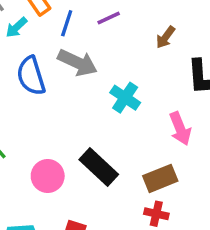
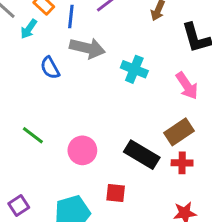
blue semicircle: (31, 76) -> (50, 68), size x0.7
black rectangle: (99, 167) -> (142, 155), moved

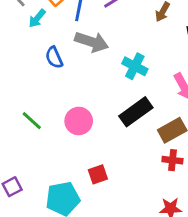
pink circle: (82, 150) -> (79, 121), moved
black rectangle: (142, 155) -> (136, 112), moved, turned -72
red square: (116, 193) -> (98, 174), moved, turned -30

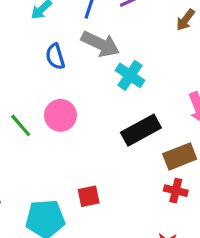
cyan cross: (135, 66) -> (130, 75), moved
pink circle: (79, 121) -> (60, 115), moved

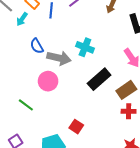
gray arrow: (100, 44) -> (59, 58), moved
green line: (21, 125) -> (26, 105), moved
red square: (89, 196) -> (76, 127), turned -32

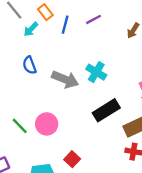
blue semicircle: (37, 46) -> (29, 65), moved
pink circle: (48, 81) -> (47, 124), moved

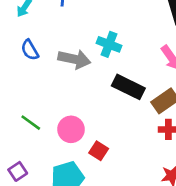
black rectangle: (106, 110) -> (128, 87), turned 68
pink circle: (47, 124) -> (71, 129), moved

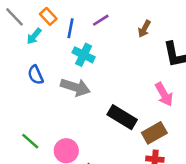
cyan cross: (109, 44) -> (84, 55), moved

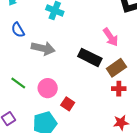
gray arrow: (75, 87) -> (43, 48), moved
pink arrow: (164, 94) -> (111, 37), moved

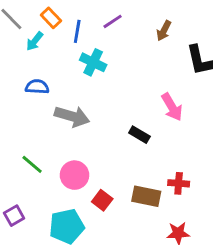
blue semicircle: (18, 30) -> (37, 87), turned 119
black rectangle: (90, 57) -> (139, 135), size x0.6
brown rectangle: (116, 68) -> (146, 196), moved, turned 42

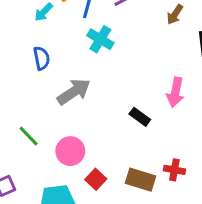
blue semicircle: (37, 87) -> (42, 58), turned 70
pink arrow: (172, 107) -> (175, 92), turned 36
gray arrow: (72, 116) -> (74, 92), turned -56

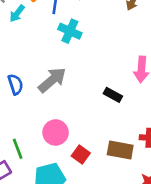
blue semicircle: (42, 58) -> (15, 84), moved
green line: (29, 136) -> (18, 149), moved, turned 30

